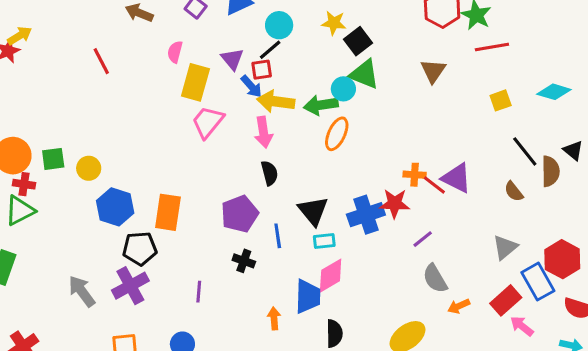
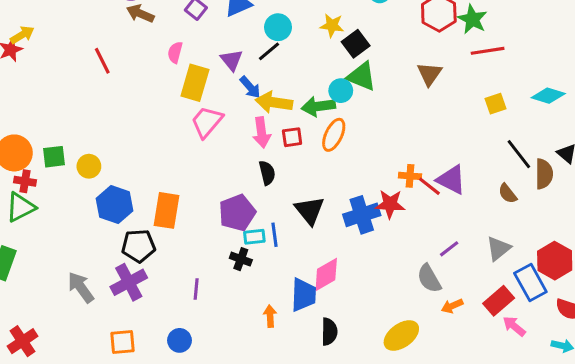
red square: (262, 70) -> (292, 137), moved
purple line: (423, 239) -> (449, 249), moved
cyan rectangle: (324, 241) -> (254, 237), moved

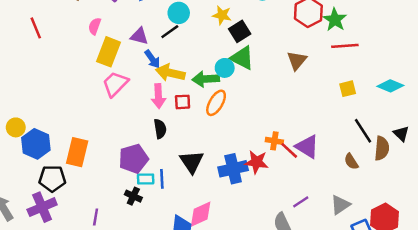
purple triangle: (232, 60) -> (139, 36), turned -42
yellow circle: (89, 166) -> (16, 127), moved

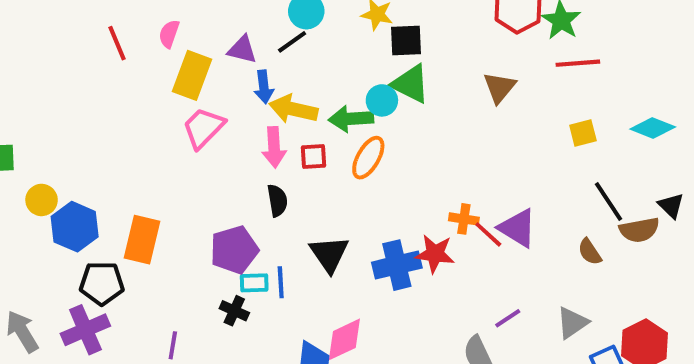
red line: (36, 28) -> (117, 43), moved
black square: (240, 31) -> (406, 41), turned 30
blue arrow: (152, 59) -> (264, 87), turned 30
brown semicircle: (382, 148) -> (639, 230), turned 75

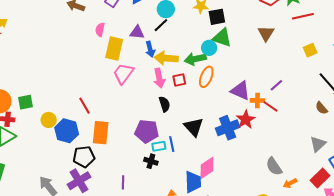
red line: (117, 43) -> (85, 106), moved
purple triangle: (518, 228) -> (240, 91), moved
purple pentagon: (234, 250) -> (147, 131), turned 30
red star: (435, 254) -> (246, 120), turned -30
purple line: (508, 318) -> (276, 85), moved

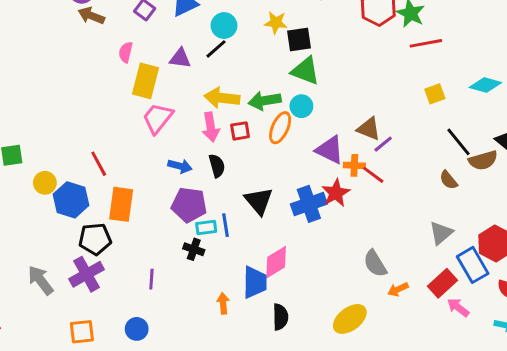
brown triangle: (266, 33) -> (369, 129), moved, turned -42
cyan circle: (209, 48) -> (301, 106), moved
blue arrow: (150, 49) -> (180, 166), moved, turned -63

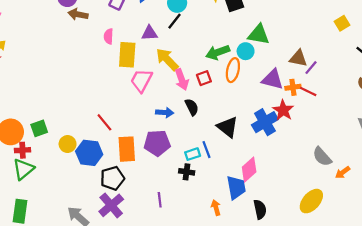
green triangle: (305, 71) -> (259, 34), moved
yellow arrow: (222, 98) -> (167, 59), moved, turned 50
purple pentagon: (189, 205) -> (157, 143), moved

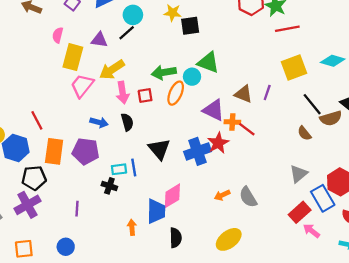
yellow square: (342, 23) -> (294, 67), size x1.6
yellow arrow: (167, 59) -> (112, 70), turned -90
purple line: (311, 68) -> (267, 93), moved, turned -32
orange arrow: (343, 172) -> (222, 195), moved

